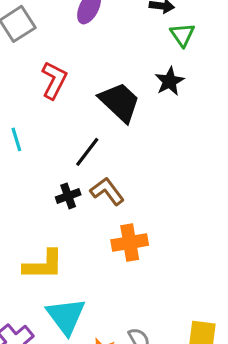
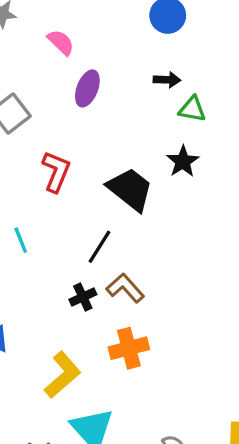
green triangle: (182, 35) -> (192, 109), turned -40
orange cross: (130, 243) -> (129, 348), moved
yellow L-shape: (43, 265) -> (63, 375), turned -36

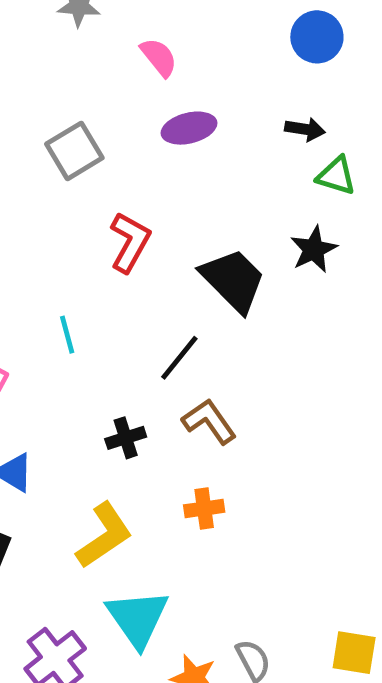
purple ellipse: (87, 88) -> (189, 128), turned 48
black cross: (83, 297) -> (126, 438), moved
orange cross: (129, 348) -> (204, 509), size x0.7

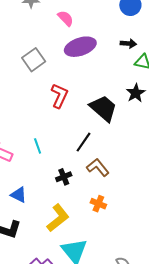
purple ellipse: (189, 128) -> (80, 47), size x1.4
cyan line: (67, 335) -> (38, 146), moved
orange cross: (204, 509) -> (98, 204), turned 35

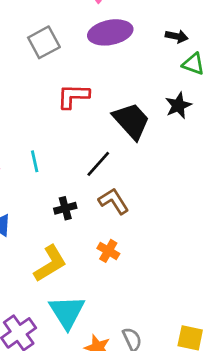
red L-shape: (59, 96) -> (73, 96), turned -120

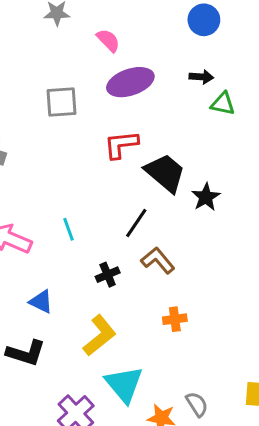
gray square: (44, 42) -> (62, 102), turned 32
red L-shape: (73, 96) -> (121, 145), moved
black star: (178, 105) -> (206, 197), moved
orange cross: (108, 251) -> (175, 319), moved, turned -30

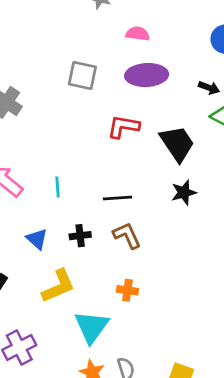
pink semicircle: (108, 40) -> (138, 34), turned -55
black trapezoid: (165, 173) -> (177, 143), moved
black line: (136, 223) -> (117, 198), turned 36
blue triangle: (41, 302) -> (37, 239), moved
cyan triangle: (124, 384) -> (92, 327), moved

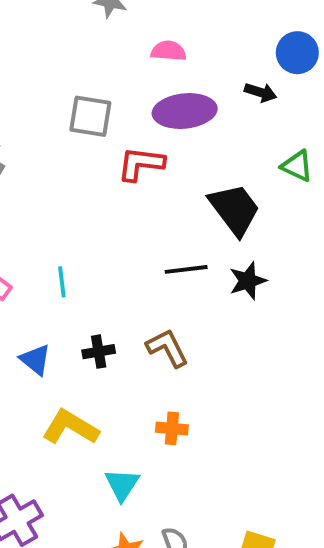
black arrow: (209, 88) -> (261, 92), moved
red L-shape: (123, 127) -> (141, 164), moved
black line: (117, 198) -> (186, 269), moved
yellow L-shape: (58, 286) -> (70, 427), turned -123
cyan triangle: (92, 327) -> (122, 485), size x0.7

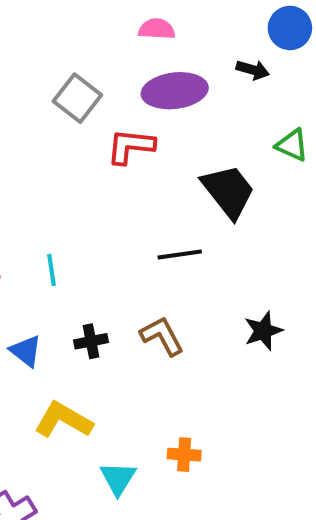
gray square: (90, 116) -> (77, 98), turned 30
black star: (248, 281) -> (263, 331), moved
orange cross: (172, 428) -> (184, 455), moved

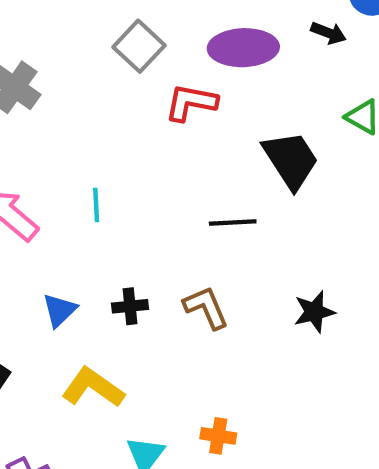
cyan line: (51, 270) -> (96, 205), moved
blue triangle: (26, 351) -> (60, 310), turned 33

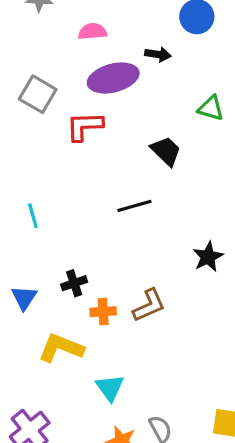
black arrow: (328, 33) -> (158, 54), moved
black trapezoid: (291, 160) -> (166, 151), size x0.7
brown L-shape: (206, 308) -> (149, 305), moved, turned 102
orange cross: (218, 436) -> (103, 312), moved

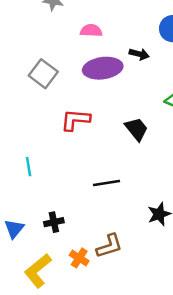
red L-shape: (84, 126) -> (75, 120), moved
black line: (134, 206) -> (107, 183), moved
orange cross: (103, 312) -> (79, 258), moved, turned 30
yellow L-shape: (61, 348) -> (38, 271), turned -68

